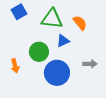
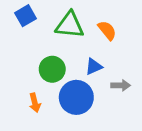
blue triangle: (63, 41) -> (94, 67), moved
orange arrow: (15, 66) -> (35, 103), moved

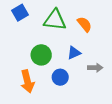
blue circle: (76, 97) -> (60, 77), size x0.6
orange arrow: (35, 103) -> (27, 81), size x1.5

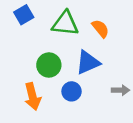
blue triangle: (74, 53) -> (88, 62), size x1.5
gray arrow: (95, 68) -> (121, 90), moved

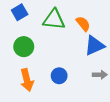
blue triangle: (88, 62) -> (95, 46), moved
green circle: (49, 65) -> (24, 47), moved

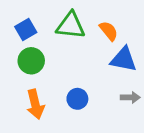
blue square: (20, 12) -> (26, 30), moved
blue triangle: (95, 46) -> (124, 59), turned 35

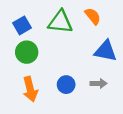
orange semicircle: (109, 31) -> (93, 16), moved
gray arrow: (130, 97) -> (99, 83), moved

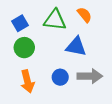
blue triangle: (106, 51) -> (76, 46), moved
gray arrow: (99, 83) -> (90, 76), size x1.6

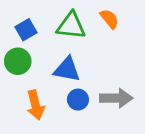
blue triangle: (76, 46) -> (67, 69), moved
green circle: (24, 48) -> (18, 61), moved

